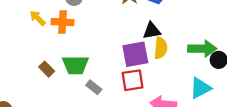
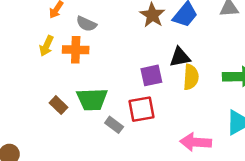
yellow arrow: (38, 18) -> (46, 46), turned -108
purple square: (135, 54) -> (151, 75), moved, size x0.7
red square: (133, 80) -> (141, 109), moved

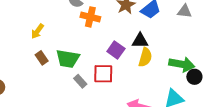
yellow arrow: (46, 46) -> (37, 31), moved
orange cross: (76, 50) -> (90, 17), moved
purple square: (151, 75) -> (116, 50), turned 36

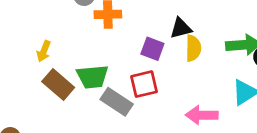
brown rectangle: (42, 58) -> (58, 84), size x1.6
gray rectangle: (80, 81) -> (117, 102), size x1.6

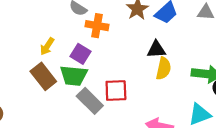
purple square: (152, 49) -> (80, 54), moved
yellow arrow: (44, 51) -> (47, 46), moved

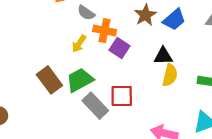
yellow arrow: (47, 46) -> (79, 44), moved
purple square: (80, 54) -> (120, 48), moved
green trapezoid: (74, 76) -> (80, 80), turned 144

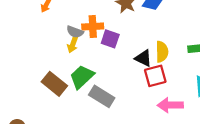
gray semicircle: (86, 13) -> (75, 32), moved
black triangle: (163, 56) -> (143, 58), moved, turned 42
red square: (122, 96) -> (155, 76), moved

